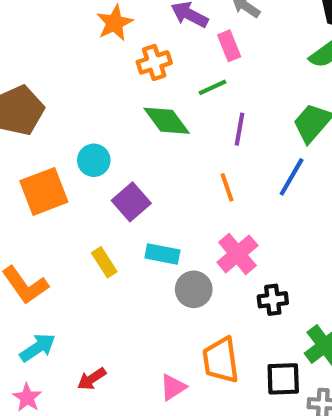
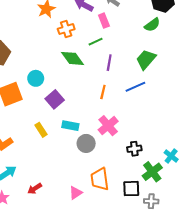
blue line: (292, 177) -> (135, 87), turned 36
orange line: (227, 187) -> (103, 92), turned 32
black cross: (273, 300) -> (134, 149), moved

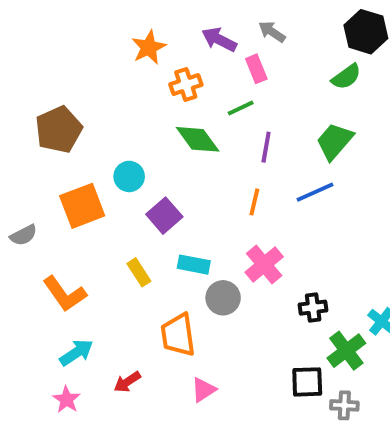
orange trapezoid: (100, 179) -> (178, 335), moved

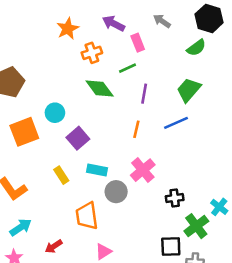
gray arrow: (272, 32) -> (162, 21), moved

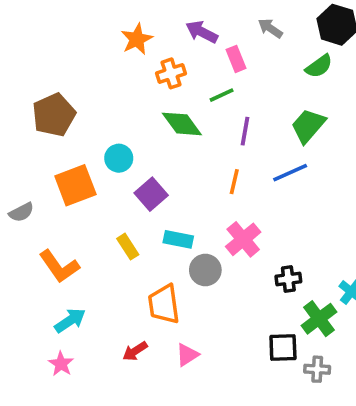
red arrow: (54, 246) -> (135, 351), moved

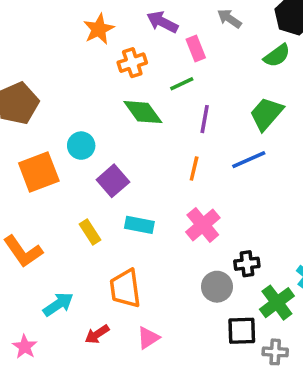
gray circle: (205, 270) -> (217, 287), moved
cyan arrow: (70, 320) -> (58, 304), moved

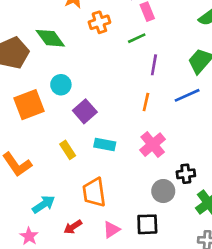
green diamond: (143, 112) -> (50, 38), moved
black square: (242, 331) -> (147, 224), moved
pink star: (25, 347) -> (29, 236), moved

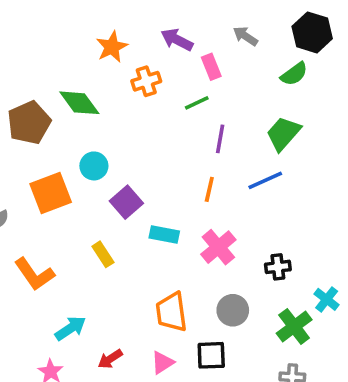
cyan rectangle: (105, 145) -> (164, 234), moved
black cross: (186, 174) -> (278, 267), moved
orange trapezoid: (94, 192) -> (171, 312), moved

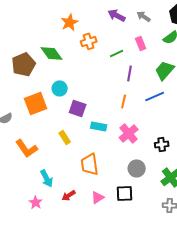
purple arrow: (177, 40) -> (117, 15), moved
pink rectangle: (211, 67) -> (141, 43), moved
purple square: (126, 202) -> (78, 108), turned -30
orange trapezoid: (171, 312) -> (90, 164), moved
cyan arrow: (70, 328) -> (47, 178), turned 96

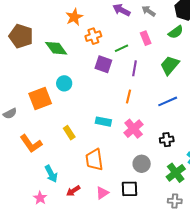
brown pentagon: (24, 64) -> (21, 36), moved, turned -30
blue line: (155, 96) -> (168, 101), moved
purple square: (78, 108) -> (103, 64), moved

